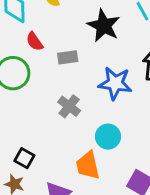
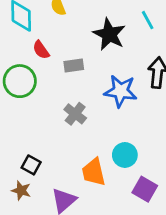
cyan circle: (108, 137) -> (125, 155), moved

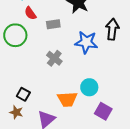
orange trapezoid: (94, 172) -> (67, 99), turned -80

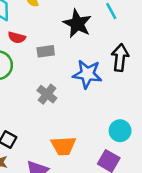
red semicircle: (30, 13) -> (17, 37), turned -40
cyan circle: (89, 87) -> (120, 131), moved

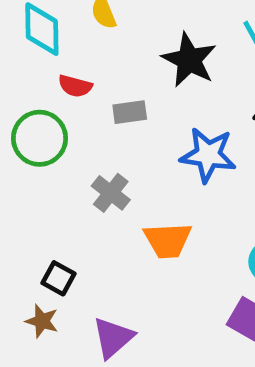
gray cross: (47, 94) -> (111, 193), moved
orange trapezoid: (63, 146) -> (168, 240), moved

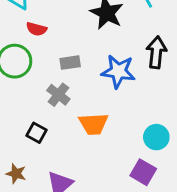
gray rectangle: (130, 112) -> (70, 63), moved
black square: (59, 278) -> (37, 133), moved

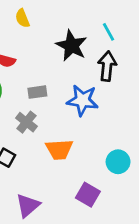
black arrow: (156, 52) -> (107, 66), moved
purple square: (143, 172) -> (88, 195), moved

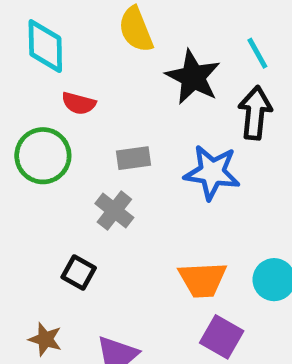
yellow semicircle: (22, 18) -> (136, 29), moved, size x1.4
orange trapezoid: (59, 149) -> (203, 280), moved

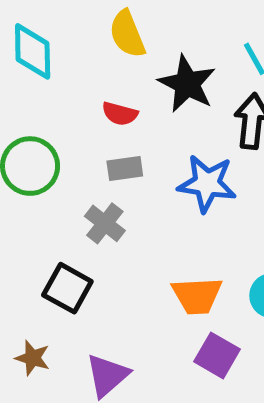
red semicircle: (79, 103) -> (120, 114), moved
black square: (79, 272) -> (67, 288), size x1.4

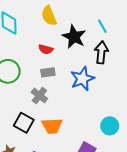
blue star: (207, 183) -> (82, 79), turned -30
orange trapezoid: (197, 296) -> (52, 126), moved

